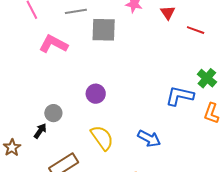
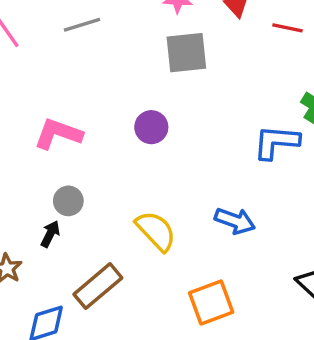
gray square: (104, 30) -> (186, 53), moved
pink L-shape: (53, 44) -> (58, 134), moved
purple circle: (96, 94) -> (151, 127), moved

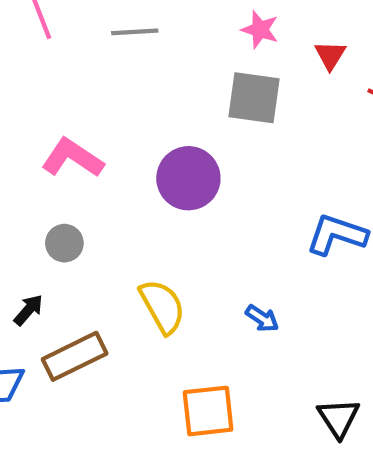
purple circle: (151, 127) -> (188, 178), size x1.5
blue arrow: (235, 221) -> (262, 318), size x0.7
black arrow: (50, 234) -> (28, 310), moved

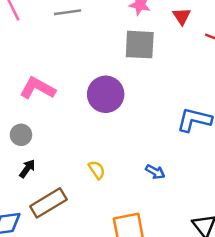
gray circle: (64, 243) -> (21, 135), moved
yellow semicircle: (162, 306) -> (97, 170), size x0.6
black arrow: (28, 310) -> (27, 169), moved

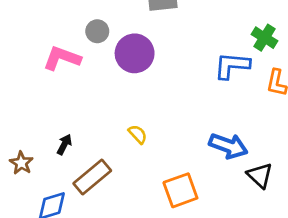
gray circle: (21, 135) -> (97, 31), moved
blue arrow: (155, 172) -> (228, 146), moved, size x1.8

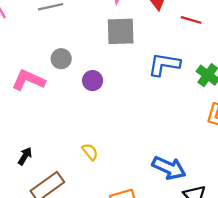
purple circle: (135, 53) -> (93, 81), size x0.6
blue L-shape: (232, 66) -> (164, 64), moved

